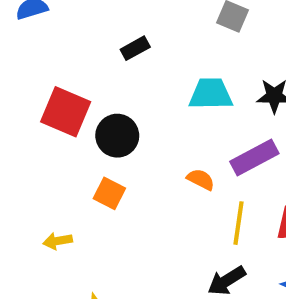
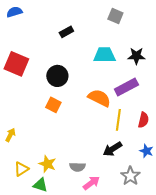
red square: (66, 112) -> (16, 64), moved
orange semicircle: (201, 179) -> (99, 98), size x1.6
yellow arrow: (58, 241) -> (10, 135), moved, turned 128

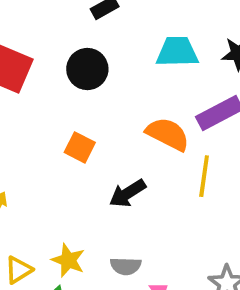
black circle: (57, 76) -> (87, 69), moved
black arrow: (112, 149) -> (128, 193), moved

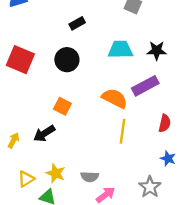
yellow line: (204, 176) -> (123, 131), moved
black arrow: (128, 193) -> (44, 134), moved

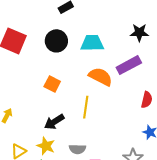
cyan trapezoid: (120, 49) -> (92, 43), moved
yellow line: (123, 131) -> (86, 107), moved
black arrow: (44, 134) -> (54, 122), moved

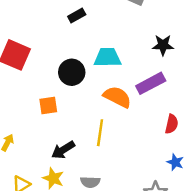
black circle: (56, 41) -> (72, 72), moved
orange square: (52, 84) -> (48, 106), moved, turned -35

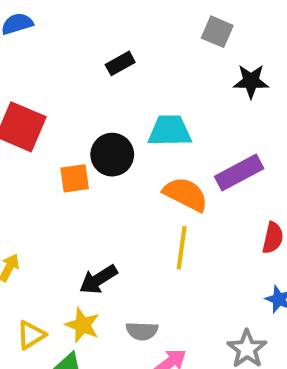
black star: (163, 45) -> (251, 81), moved
orange square: (48, 106) -> (75, 178), moved
yellow line: (100, 133) -> (182, 248), moved

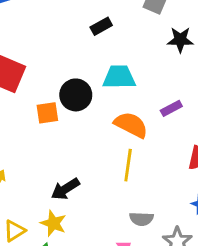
black rectangle: (120, 63) -> (101, 26), moved
purple rectangle: (239, 172) -> (171, 108), size x0.6
gray semicircle: (142, 331) -> (141, 219), moved

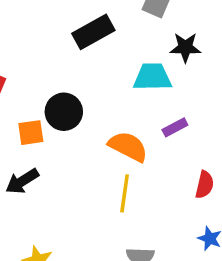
black rectangle: (101, 26) -> (93, 32), size x1.6
cyan trapezoid: (119, 77) -> (152, 77), moved
black arrow: (65, 189) -> (22, 181), moved

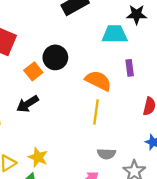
purple rectangle: (175, 127) -> (130, 68), turned -70
orange square: (31, 133) -> (33, 71), turned -30

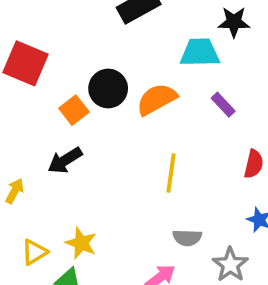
purple rectangle: (130, 68) -> (223, 105), turned -35
orange semicircle: (98, 81) -> (157, 99), moved, turned -56

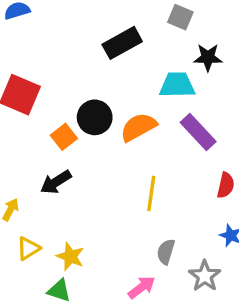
purple rectangle: (223, 105) -> (198, 132), size x1.6
gray semicircle: (187, 238) -> (166, 252), turned 105
yellow triangle: (34, 252) -> (28, 248), moved

